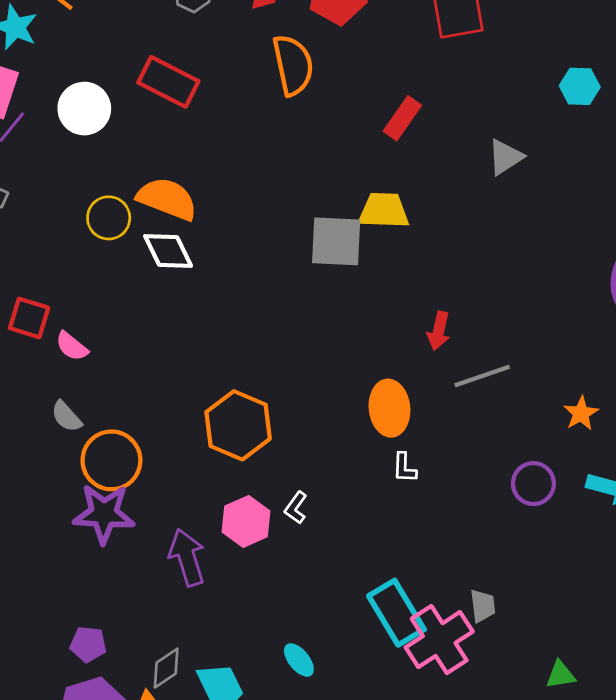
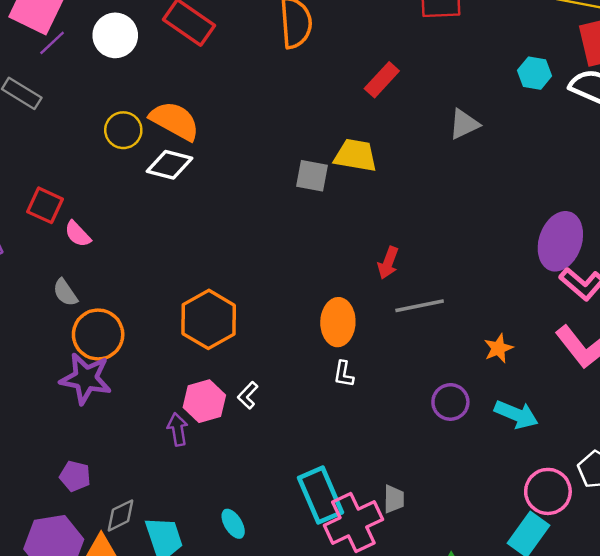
gray square: (336, 241) -> (312, 176), size x0.7
white diamond: (168, 251) -> (170, 165), turned -57
purple arrow: (187, 557) -> (178, 429), moved, size x0.7
purple pentagon: (88, 644) -> (75, 476), moved

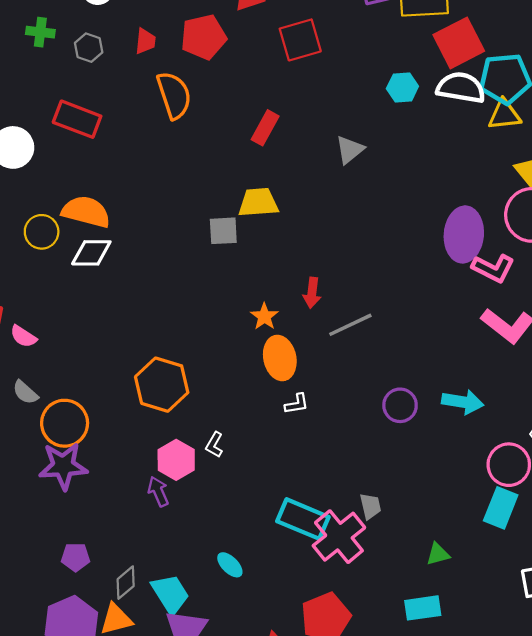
orange star: (498, 348) -> (264, 316), moved
white L-shape: (344, 374) -> (297, 404), turned -95
cyan rectangle: (321, 495) -> (303, 519), turned -30

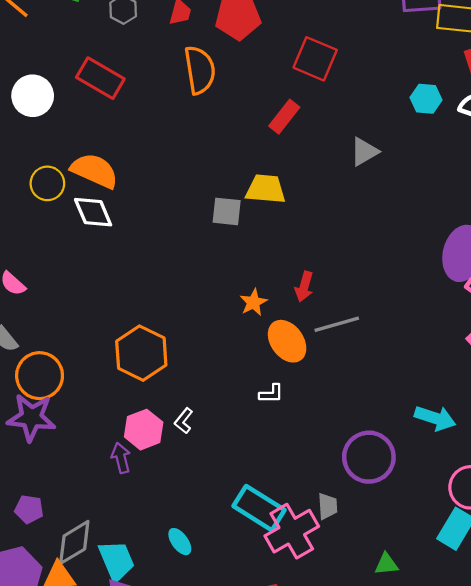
red square: (300, 40) -> (315, 59), moved, turned 30
white diamond: (91, 253) -> (93, 212), turned 57
orange ellipse: (280, 358) -> (287, 341), moved, turned -33
purple circle: (400, 405) -> (369, 457), moved, size x1.5
gray diamond: (126, 583) -> (74, 542), size x1.4

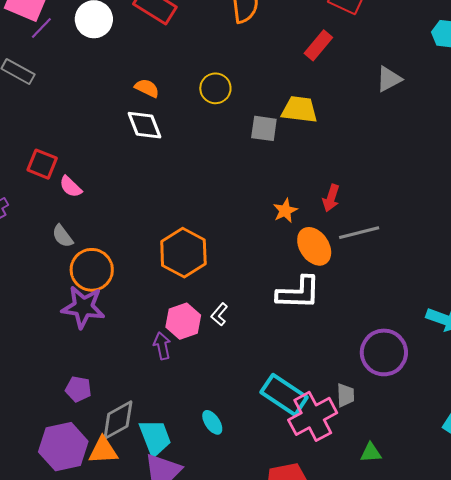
orange semicircle: (94, 171) -> (147, 88), size x0.6
yellow circle: (47, 183) -> (215, 88), moved
white L-shape: (271, 394) -> (298, 293), size x2.0
green triangle: (386, 564) -> (371, 453), moved

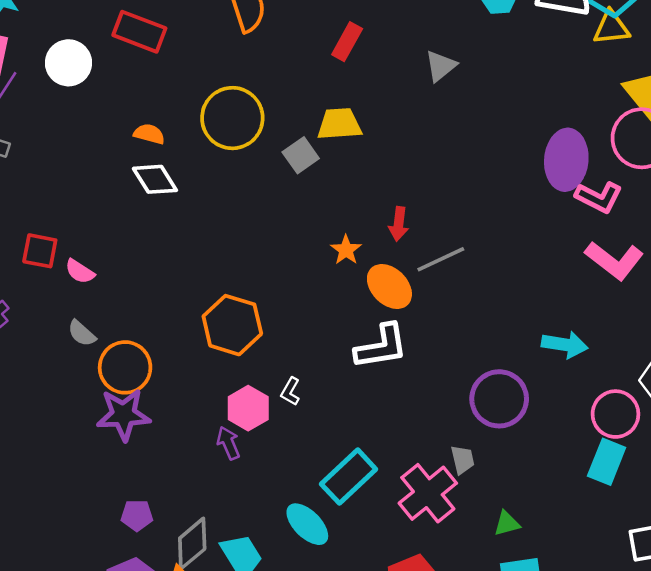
yellow circle: (215, 88) -> (232, 118), size x1.6
gray square: (264, 128) -> (301, 155), turned -32
cyan rectangle: (284, 395) -> (349, 477), moved, turned -66
cyan ellipse: (212, 422) -> (307, 524), size x1.5

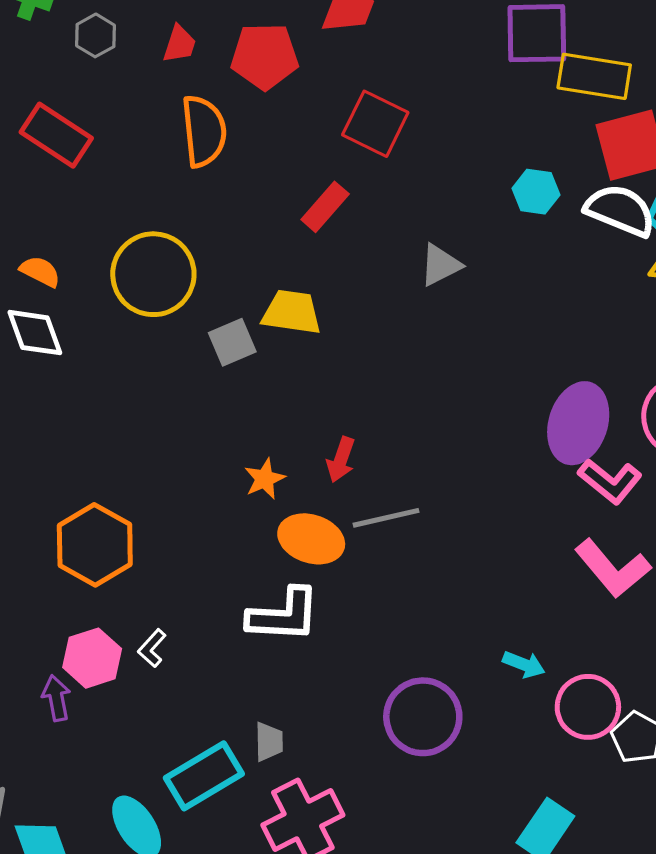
orange ellipse: (389, 286) -> (311, 539), turned -39
cyan arrow: (565, 345) -> (524, 664), size x0.7
pink circle: (615, 414) -> (588, 707), moved
gray trapezoid: (463, 460) -> (269, 742), moved

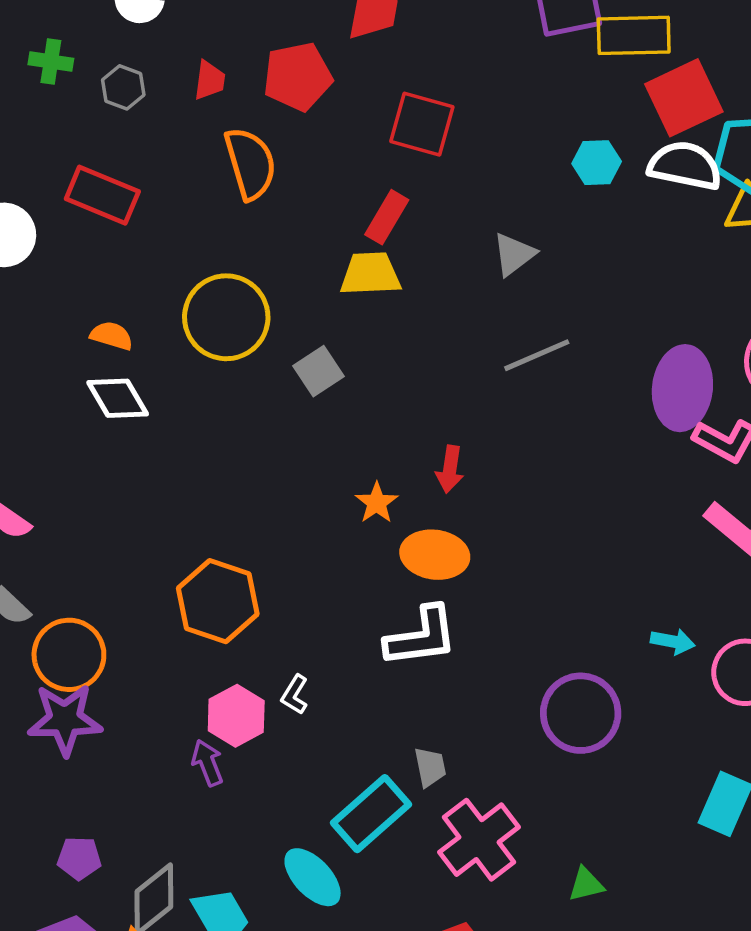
yellow trapezoid: (292, 312) -> (370, 274), moved
gray line: (386, 518) -> (537, 355), moved

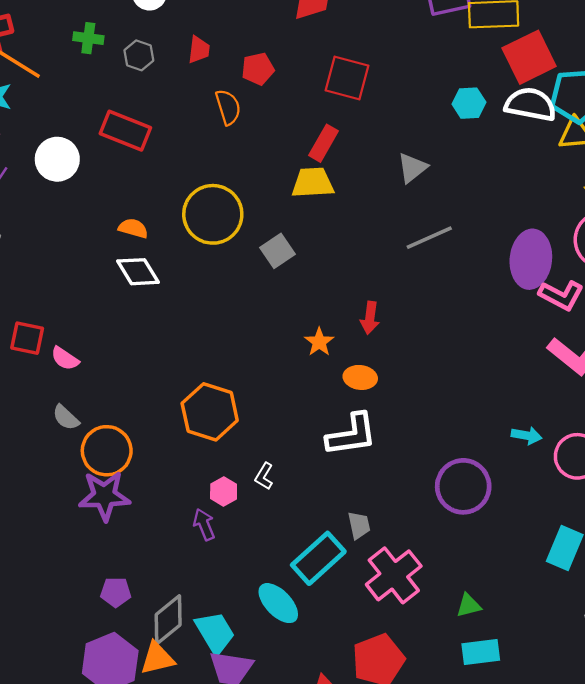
red pentagon: (298, 77) -> (258, 69), moved, size x0.7
orange semicircle: (250, 163) -> (228, 107), size x0.7
orange ellipse: (435, 555) -> (360, 377), size x0.7
pink hexagon: (236, 716) -> (224, 491), size x0.7

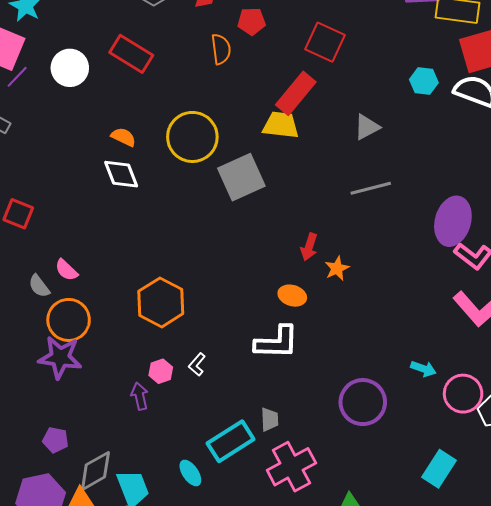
red rectangle: (323, 143) -> (296, 93), size x1.4
gray square: (277, 251) -> (241, 177), size x1.6
orange star: (319, 342) -> (337, 268), moved
pink semicircle: (65, 359) -> (66, 270), moved
cyan ellipse: (278, 603) -> (190, 473), size x0.7

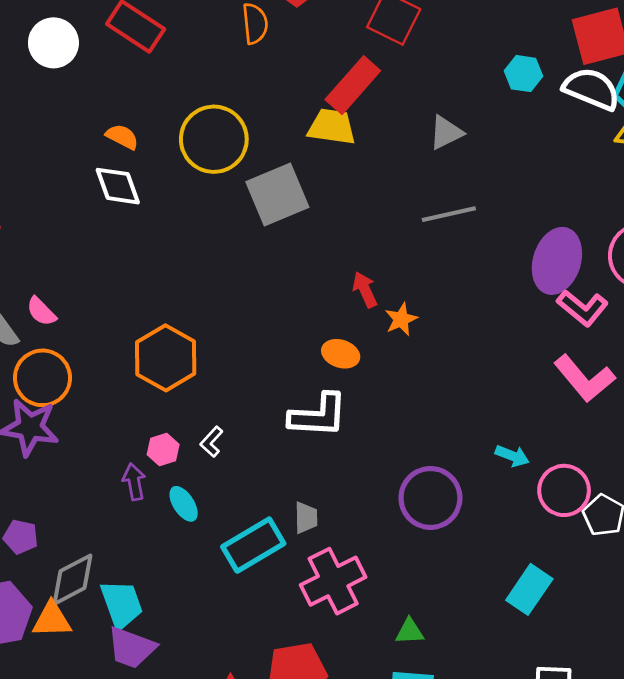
red arrow: (309, 247) -> (365, 290), turned 136
cyan ellipse: (190, 473) -> (184, 504), moved

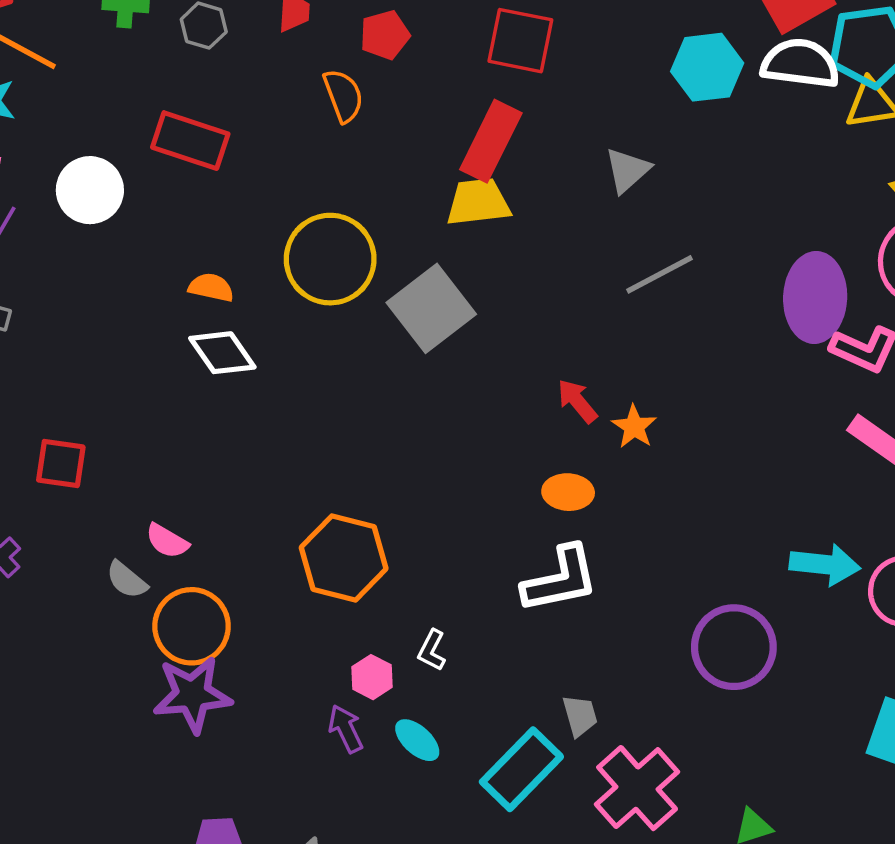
cyan hexagon: (523, 74) -> (707, 67), size x1.4
cyan arrow: (512, 456) -> (825, 564), size x1.5

